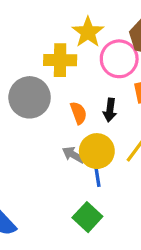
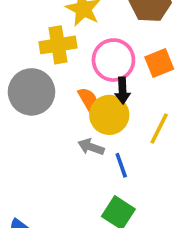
pink circle: (119, 59) -> (113, 60), moved
yellow circle: (97, 151) -> (109, 115), moved

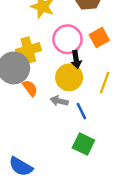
yellow cross: (58, 45) -> (28, 50), moved
orange semicircle: (88, 100) -> (30, 88), moved

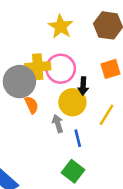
pink circle: (67, 39) -> (61, 69), moved
gray arrow: (59, 101) -> (58, 124), turned 48

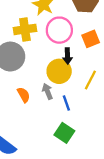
yellow cross: (38, 67) -> (25, 29), moved
pink circle: (61, 69) -> (59, 30), moved
orange semicircle: (31, 105) -> (24, 95), moved

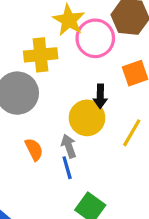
pink circle: (59, 30) -> (95, 38), moved
blue line: (66, 103) -> (67, 168), moved

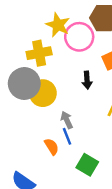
yellow circle: (87, 118) -> (43, 93), moved
orange semicircle: (34, 149) -> (52, 147), moved

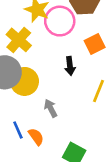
yellow cross: (39, 53) -> (19, 40), turned -35
blue line: (67, 136) -> (18, 130), moved

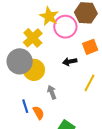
black arrow: (70, 66) -> (70, 62), turned 80

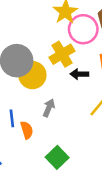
yellow cross: (33, 38) -> (62, 54), moved
gray arrow: (52, 92) -> (49, 108), turned 32

